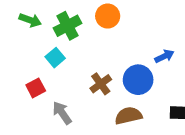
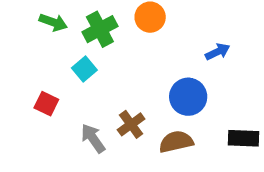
blue arrow: (164, 56) -> (218, 52), moved
brown cross: (101, 84) -> (131, 124), moved
red square: (36, 88) -> (46, 104), moved, turned -36

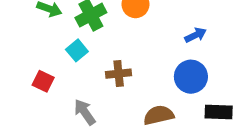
blue circle: (188, 97) -> (191, 77), moved
brown cross: (131, 124) -> (119, 74), moved, turned 30

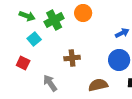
cyan square: (77, 50) -> (34, 39), moved

